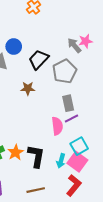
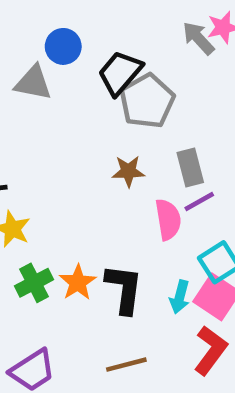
gray pentagon: (64, 71) -> (147, 101), moved
brown star: (28, 88) -> (128, 171), moved

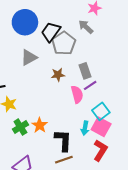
gray arrow: (198, 38) -> (86, 27), moved
blue circle: (63, 46) -> (25, 22), size x1.6
gray triangle: (33, 83) -> (29, 57), moved, turned -36
black L-shape: (124, 289) -> (63, 140), moved

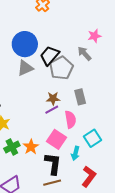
gray triangle: (29, 57) -> (25, 68), moved
purple line: (90, 85) -> (52, 110), moved
pink square: (101, 127) -> (57, 139), moved

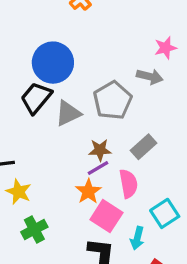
gray arrow: (84, 54) -> (150, 77), turned 147
black trapezoid: (50, 56) -> (36, 98), moved
gray triangle: (25, 68) -> (68, 113), moved
gray rectangle: (80, 97) -> (144, 147), turned 63
orange star: (31, 147) -> (88, 191), moved

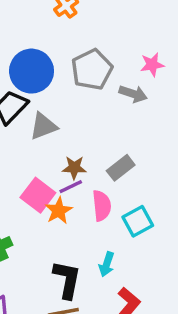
gray pentagon: (113, 100) -> (92, 70), moved
cyan square: (165, 213) -> (138, 221), moved
pink square: (106, 216) -> (38, 195), moved

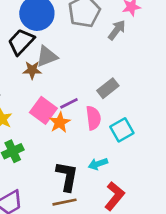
gray arrow: (133, 94) -> (117, 30), turned -70
brown star: (74, 168) -> (32, 70), moved
cyan arrow: (107, 264) -> (98, 164), turned 54

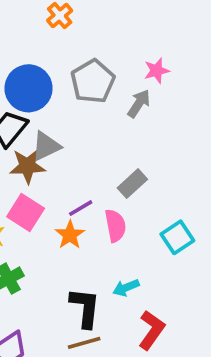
brown star: (32, 70) -> (27, 166), size x1.4
pink square: (43, 110) -> (26, 213), moved
cyan square: (122, 130) -> (177, 237), moved

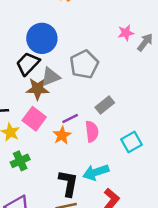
gray pentagon: (93, 81) -> (84, 64), moved
gray arrow: (139, 104) -> (145, 42), moved
cyan arrow: (126, 288) -> (96, 172), size x1.5

